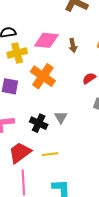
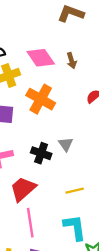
pink diamond: (46, 40) -> (41, 58), turned 55
yellow line: (50, 154) -> (75, 191), moved

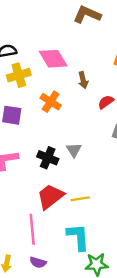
brown arrow: (72, 61) -> (83, 80), moved
orange cross: (41, 99) -> (51, 102), size x0.7
red trapezoid: (23, 189) -> (50, 197), moved

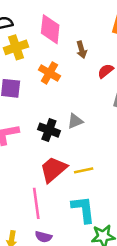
pink diamond: (53, 59) -> (50, 29), turned 40
gray triangle: (74, 150) -> (75, 121), turned 42

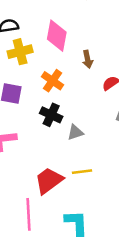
black cross: (49, 130) -> (51, 115), moved
yellow line: (84, 170) -> (82, 172), moved

